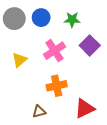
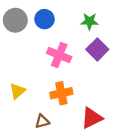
green star: (72, 20) -> (89, 21), moved
pink cross: (55, 51) -> (59, 55), turned -35
yellow triangle: (19, 60) -> (18, 91), moved

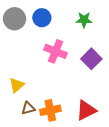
purple square: (97, 49) -> (91, 59), moved
orange cross: (61, 93) -> (50, 110), moved
brown triangle: (42, 121) -> (28, 108), moved

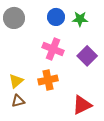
blue circle: (42, 18) -> (56, 17), moved
brown triangle: (28, 108) -> (18, 101), moved
orange cross: (50, 110) -> (48, 80), moved

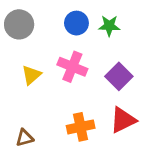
orange cross: (48, 80) -> (81, 127), moved
yellow triangle: (16, 81) -> (31, 75), moved
red triangle: (82, 105) -> (123, 120), moved

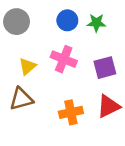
purple square: (119, 76) -> (105, 68), turned 30
brown triangle: (25, 138) -> (21, 99), moved, size x1.5

